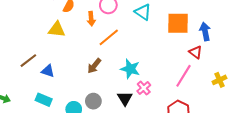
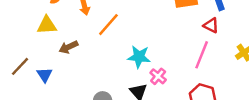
brown arrow: (94, 66) -> (68, 47), moved, turned 35
blue triangle: (48, 71) -> (45, 75), turned 48

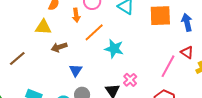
red triangle: (211, 25) -> (187, 52), moved
cyan star: (139, 57) -> (114, 49), moved
blue triangle: (45, 75) -> (76, 70), moved

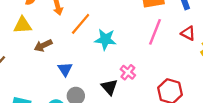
pink line: (168, 66) -> (155, 32), moved

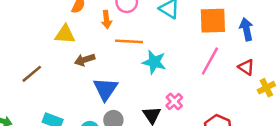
orange line: (81, 24) -> (129, 41), turned 45
blue triangle: (65, 69) -> (105, 89), size x1.5

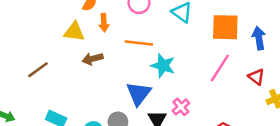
orange arrow: (106, 20) -> (104, 23), moved
blue triangle: (105, 89) -> (139, 93), moved

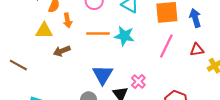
cyan star: (163, 66) -> (124, 36), moved
brown line: (38, 70) -> (18, 65), turned 72
red triangle: (256, 77) -> (197, 50), turned -40

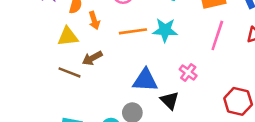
brown line: (18, 65) -> (69, 72), moved
blue triangle: (103, 75) -> (145, 80), turned -50
pink cross: (138, 82) -> (188, 72), moved

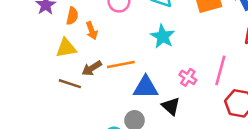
cyan star: (165, 30) -> (163, 36), turned 30
orange line: (133, 31) -> (121, 64), moved
pink line: (217, 35) -> (220, 70), moved

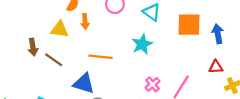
brown arrow: (92, 68) -> (33, 47), moved, turned -84
blue triangle: (146, 87) -> (84, 84), moved

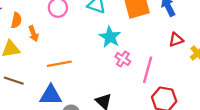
cyan star: (142, 44) -> (110, 37), moved
pink cross: (153, 84) -> (123, 59), moved

